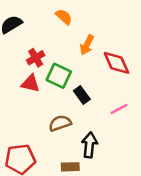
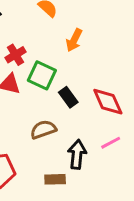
red diamond: (116, 63) -> (108, 102), moved
pink line: (119, 109) -> (111, 143), moved

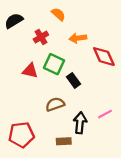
orange arrow: (74, 40) -> (78, 38), turned 56
red cross: (16, 55) -> (41, 37), moved
red diamond: (108, 102) -> (104, 57), moved

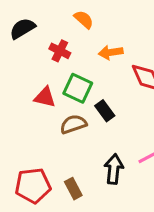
red cross: (41, 37) -> (60, 51), turned -32
brown semicircle: (55, 104) -> (73, 124), moved
brown rectangle: (64, 141) -> (73, 189), moved, turned 64

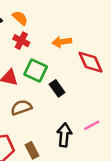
orange semicircle: (84, 19) -> (20, 18), moved
brown semicircle: (73, 124) -> (21, 107), moved

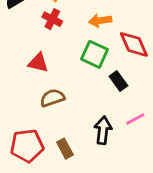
green square: (36, 70) -> (95, 54), moved
black rectangle: (57, 88) -> (118, 81), moved

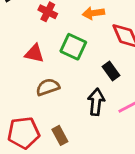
green square: (95, 54) -> (73, 47), moved
black arrow: (103, 130) -> (96, 102), moved

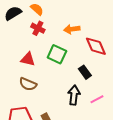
brown semicircle: (48, 87) -> (28, 84), moved, turned -138

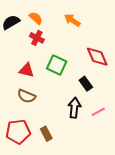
orange arrow: (72, 29) -> (72, 20), moved, turned 42

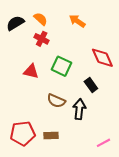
brown semicircle: (26, 96) -> (56, 101), moved
pink line: (98, 112) -> (104, 143), moved
brown rectangle: (46, 134) -> (51, 135), turned -64

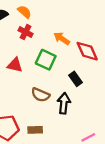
orange arrow: (77, 21) -> (62, 38), moved

